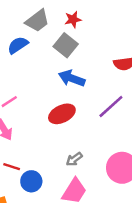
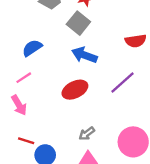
blue semicircle: (18, 45) -> (32, 48), moved

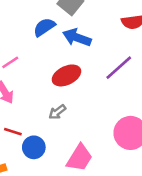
blue semicircle: (32, 48) -> (44, 27), moved
gray arrow: (87, 134) -> (57, 112), moved

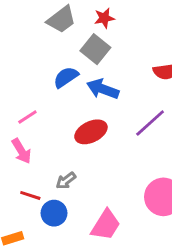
gray arrow: (57, 112) -> (66, 181), moved

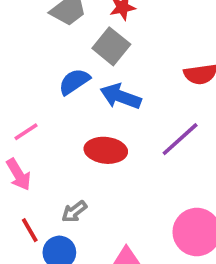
red ellipse: (91, 132) -> (106, 150), turned 32
red line: (30, 195) -> (30, 230), turned 42

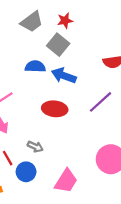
blue semicircle: (74, 82) -> (35, 66), turned 36
gray arrow: (74, 212) -> (35, 147), turned -119

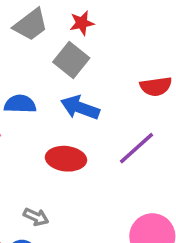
blue semicircle: (35, 66) -> (20, 104), moved

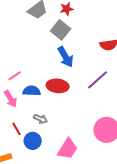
blue semicircle: (20, 104) -> (32, 91), moved
blue arrow: (80, 108) -> (66, 57), turned -140

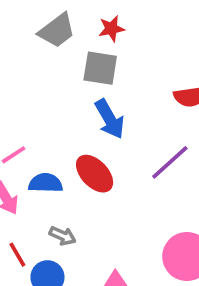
gray square: (61, 30) -> (100, 68), turned -30
red ellipse: (58, 86) -> (95, 174), turned 40

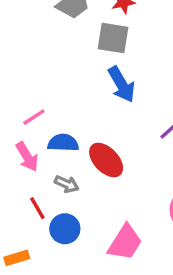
red ellipse: (95, 174) -> (106, 160), moved
gray arrow: (63, 236) -> (67, 184), moved

